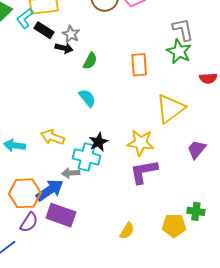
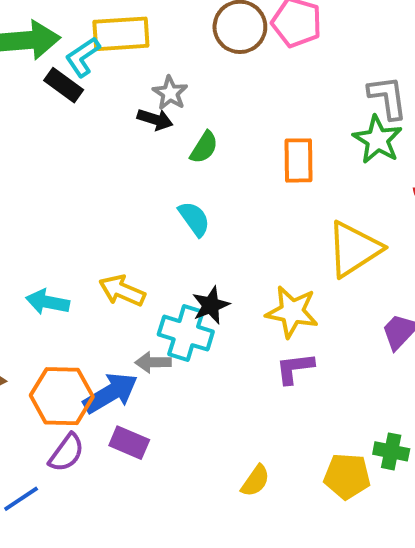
black rectangle: (44, 30) -> (64, 85), moved
purple L-shape: (144, 172) -> (295, 368), size x0.7
purple rectangle: (61, 215) -> (129, 443), size x0.7

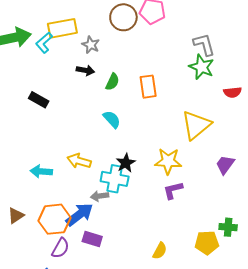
black rectangle: (64, 85) -> (39, 100), moved
gray star: (170, 93) -> (91, 45), moved
orange rectangle: (299, 160) -> (148, 87), moved

